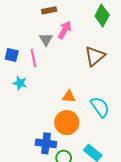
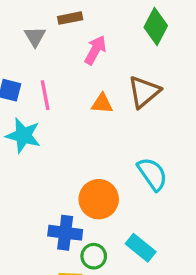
gray triangle: (46, 39) -> (35, 37), moved
cyan star: (20, 83) -> (23, 135), size x1.5
orange triangle: (69, 97) -> (102, 104), moved

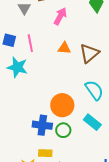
brown triangle: (144, 92) -> (89, 53), moved
cyan rectangle: (141, 248) -> (92, 122), moved
green circle: (94, 256) -> (63, 130), moved

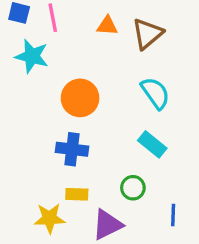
orange circle: (62, 105) -> (80, 98), moved
green circle: (63, 130) -> (133, 188), moved

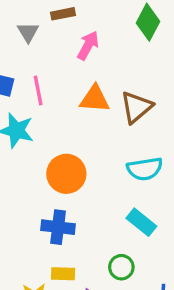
orange triangle: (107, 26) -> (95, 99), size x1.4
cyan semicircle: (155, 93) -> (145, 169), turned 116

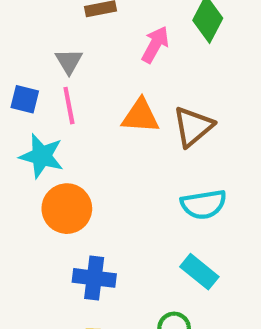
gray triangle: (28, 32) -> (69, 61), moved
pink arrow: (88, 45) -> (155, 45), moved
orange circle: (66, 174) -> (67, 209), moved

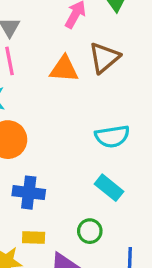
brown triangle: (193, 127) -> (104, 58), moved

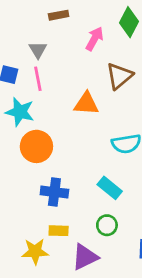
orange triangle: (64, 69) -> (86, 104), moved
cyan rectangle: (109, 188) -> (110, 188), moved

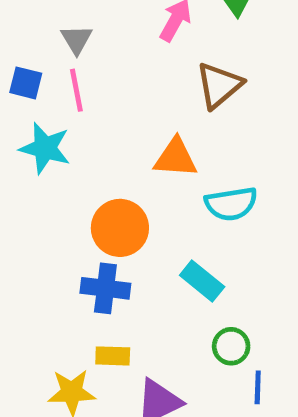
orange triangle: (86, 104) -> (176, 158), moved
orange circle: (36, 146) -> (120, 228), moved
green circle: (107, 225) -> (231, 346), moved

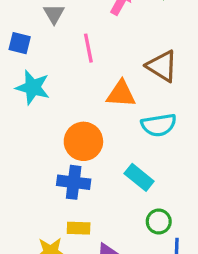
brown triangle: (219, 85) -> (162, 66), moved, turned -48
pink line: (76, 90) -> (88, 48), moved

